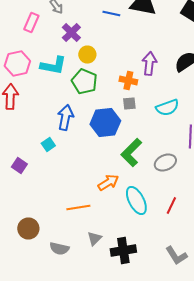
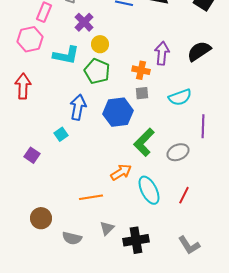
pink hexagon: (17, 64) -> (30, 39), moved

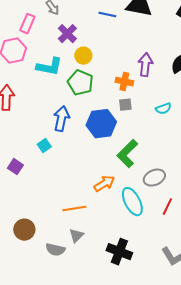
cyan semicircle: (180, 97) -> (163, 109), size x0.7
gray ellipse: (178, 152) -> (154, 178), moved
gray triangle: (107, 228) -> (76, 236), moved
black cross: (136, 240) -> (119, 252), turned 30

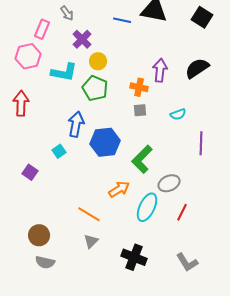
blue hexagon: (101, 124) -> (105, 142), moved
cyan ellipse: (132, 202) -> (147, 207), turned 52
orange line: (74, 209) -> (89, 214), turned 40
gray semicircle: (55, 250) -> (45, 262), moved

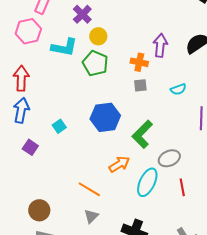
blue arrow: (76, 124) -> (21, 110), moved
red line: (182, 212) -> (182, 187), turned -36

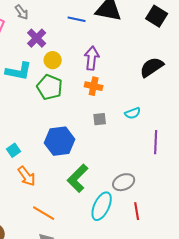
purple arrow: (160, 45) -> (92, 58), moved
gray square: (140, 85) -> (100, 119), moved
green L-shape: (142, 134) -> (78, 178), moved
orange arrow: (119, 164) -> (27, 176), moved, turned 85

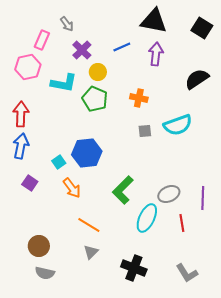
blue line: (77, 19) -> (122, 47), moved, turned -36
purple arrow: (92, 58) -> (156, 54), moved
cyan semicircle: (133, 113) -> (178, 125), size x1.8
blue hexagon: (60, 141) -> (87, 153), moved
purple line: (156, 142) -> (203, 198), moved

